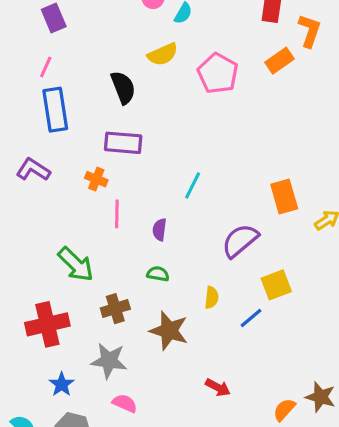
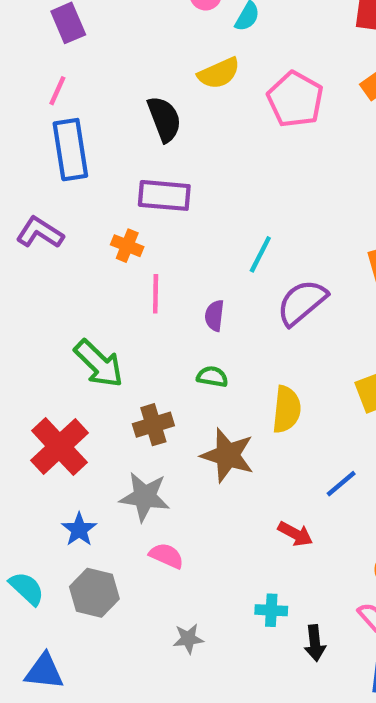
purple semicircle: (240, 241) -> (302, 302), moved
yellow semicircle: (212, 298) -> (287, 409), size x1.5
blue line: (251, 318) -> (341, 484), moved
red cross: (47, 324) -> (59, 447), turned -30

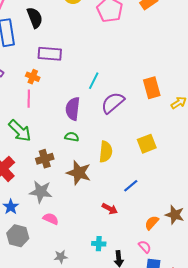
black semicircle: (164, 119) -> (35, 18), moved
pink line: (156, 294) -> (29, 99), moved
purple semicircle: (214, 316) -> (73, 109), size x1.6

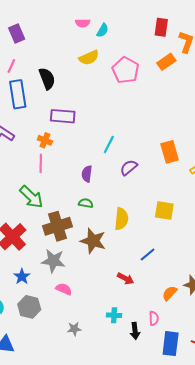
purple semicircle: (113, 103) -> (129, 168), size x0.7
purple semicircle: (73, 109) -> (87, 174), size x0.7
yellow square: (147, 144) -> (164, 211), turned 30
brown cross: (45, 159) -> (57, 226), size x1.5
pink semicircle: (145, 247) -> (154, 318), moved, turned 40

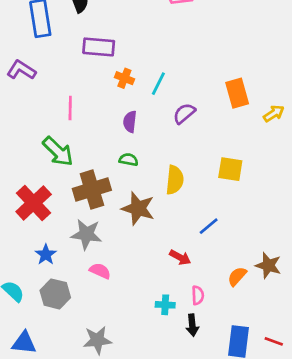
orange cross: (45, 140) -> (124, 78), moved
pink semicircle: (154, 318) -> (198, 295), moved
gray star: (74, 329) -> (97, 340), moved, size x1.5

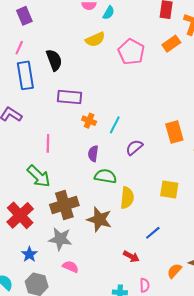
green semicircle: (129, 160) -> (106, 176), moved, size x1.5

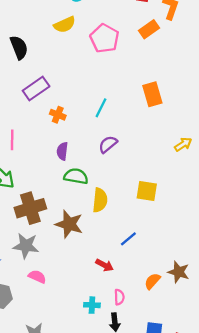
purple rectangle: (70, 97) -> (36, 88), turned -40
cyan line: (115, 125) -> (101, 108), moved
orange rectangle: (174, 132) -> (152, 94), moved

